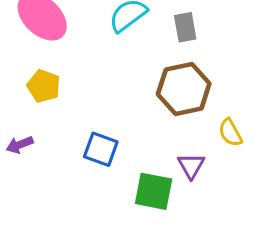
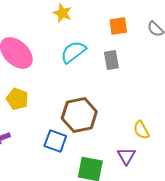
brown hexagon: (184, 89) -> (79, 115), moved
purple triangle: (191, 166) -> (126, 156), moved

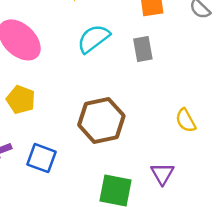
yellow semicircle: (141, 130) -> (186, 120), moved
blue square: (55, 141) -> (42, 158), moved

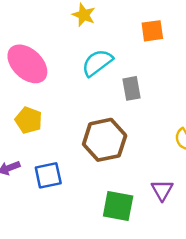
gray rectangle: (143, 49) -> (131, 88), moved
blue square: (42, 158) -> (48, 175), turned -32

